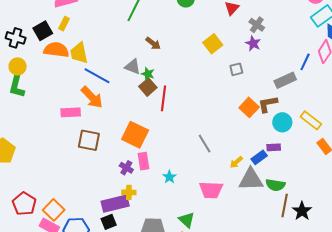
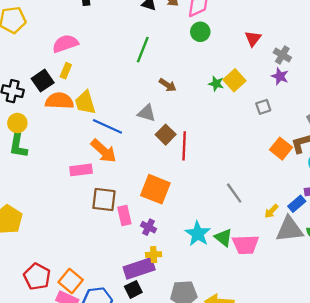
green star: (148, 74) -> (216, 84), moved
pink rectangle: (143, 161) -> (124, 215), moved
cyan star: (169, 177) -> (198, 234), size x1.6
green triangle: (187, 220) -> (223, 238), moved

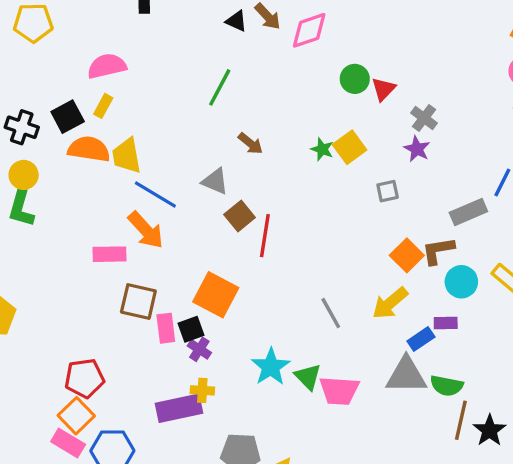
green circle: (200, 32) -> (355, 79), moved
yellow arrow: (271, 211) -> (390, 303), moved, size x1.6
red pentagon: (37, 277) -> (84, 378), moved, turned 30
black square: (133, 289) -> (191, 329), moved

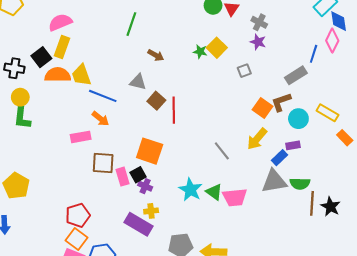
yellow rectangle: (103, 106) -> (62, 47), size x1.5
orange arrow: (146, 230) -> (100, 119), size x0.7
purple rectangle: (179, 408) -> (139, 224), turned 52

